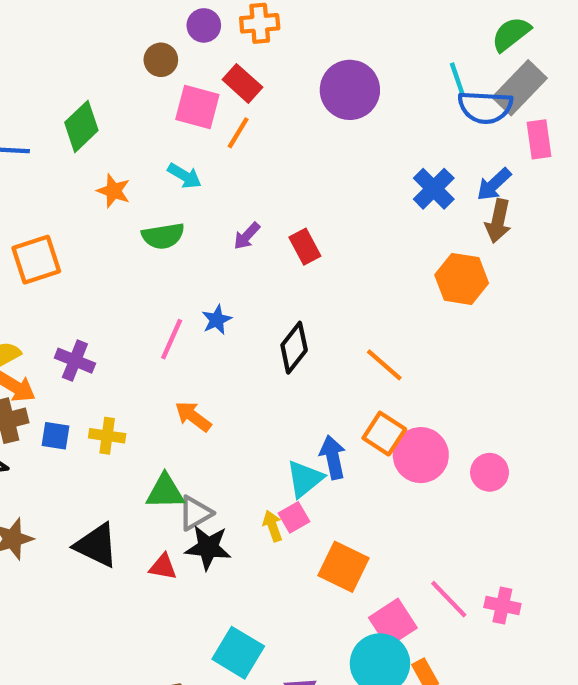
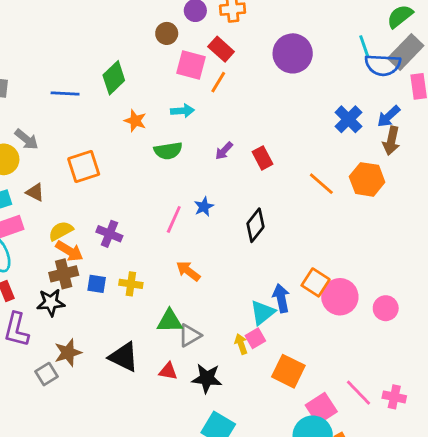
cyan arrow: (184, 176) -> (182, 111), turned -35
orange line: (384, 365) -> (321, 184), moved
black star: (208, 547) -> (207, 378), moved

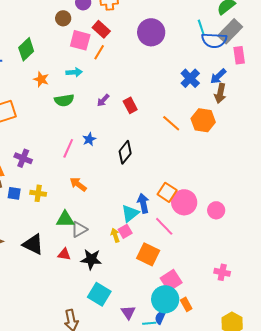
pink line: (358, 393) -> (164, 226), moved

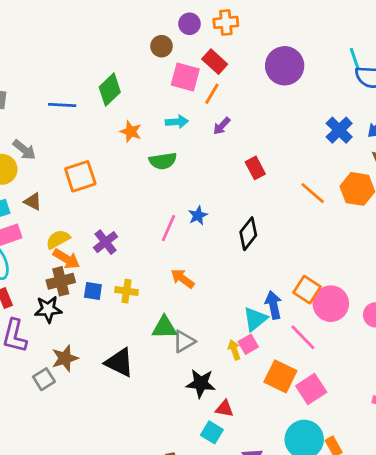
purple arrow: (103, 100) -> (222, 126), moved
purple cross: (23, 158) -> (106, 242), turned 30
red triangle: (64, 254) -> (224, 409), moved
pink square: (171, 280) -> (311, 389), moved
cyan square: (99, 294) -> (212, 432), size x0.7

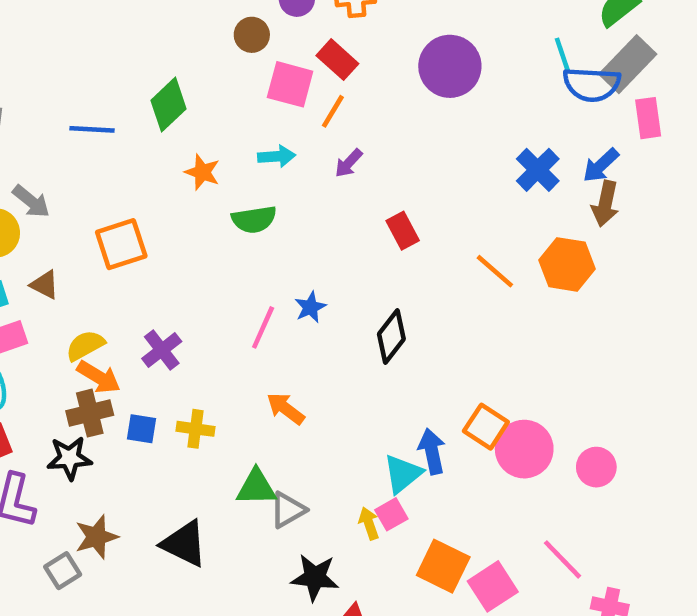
pink line: (303, 337) -> (563, 559), moved

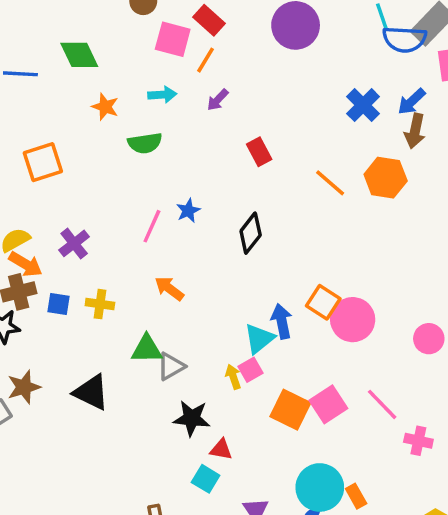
green diamond: (168, 105) -> (79, 55), turned -72
pink circle: (596, 467) -> (429, 339), moved
pink square: (493, 586) -> (328, 404), moved

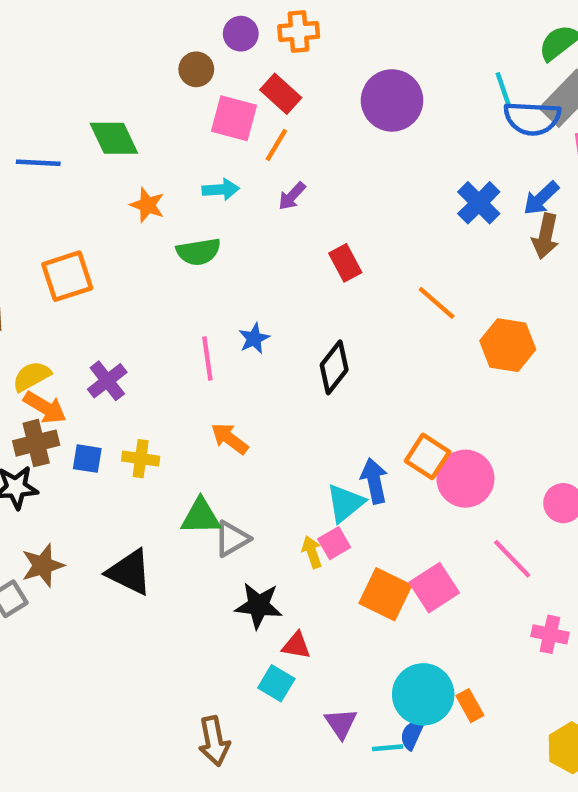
orange hexagon: (386, 178) -> (508, 345), moved
pink line: (152, 226) -> (207, 358), turned -32
pink line: (382, 404) -> (512, 559), moved

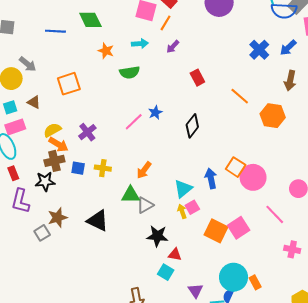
brown arrow: (546, 236) -> (290, 81), moved
pink line: (207, 358) -> (134, 122), turned 54
orange arrow: (230, 439) -> (144, 170), moved, turned -90
cyan triangle: (345, 503) -> (183, 189), moved

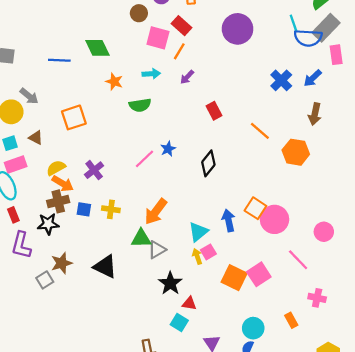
orange arrow: (144, 170) -> (156, 212), size x1.4
black star: (157, 236) -> (170, 283), turned 30
cyan circle: (234, 277) -> (253, 328), size x0.7
orange rectangle: (255, 282) -> (291, 320), moved

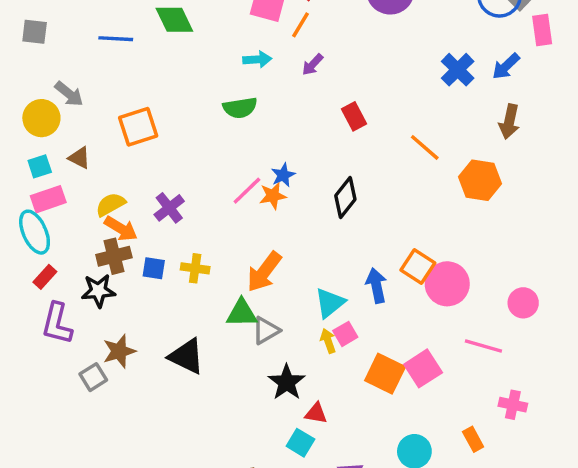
orange star: (114, 82) -> (273, 196), moved, turned -30
red rectangle: (13, 215) -> (45, 277), turned 64
pink line: (298, 260) -> (483, 346), turned -30

